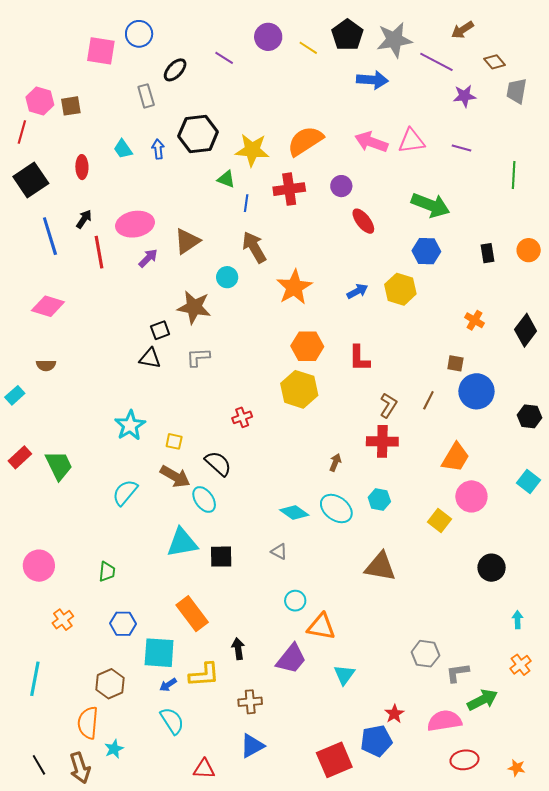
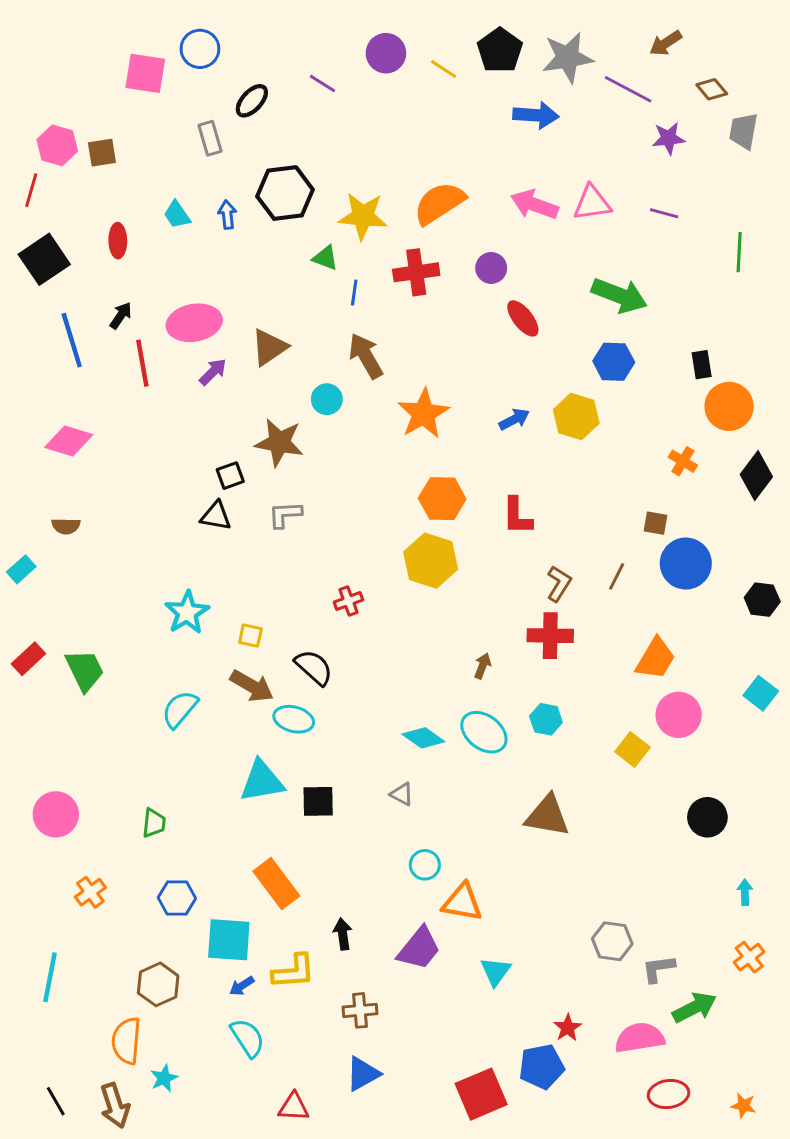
orange circle: (529, 250) -> (729, 406), moved, size x1.4
cyan ellipse: (204, 499) -> (294, 719), turned -40

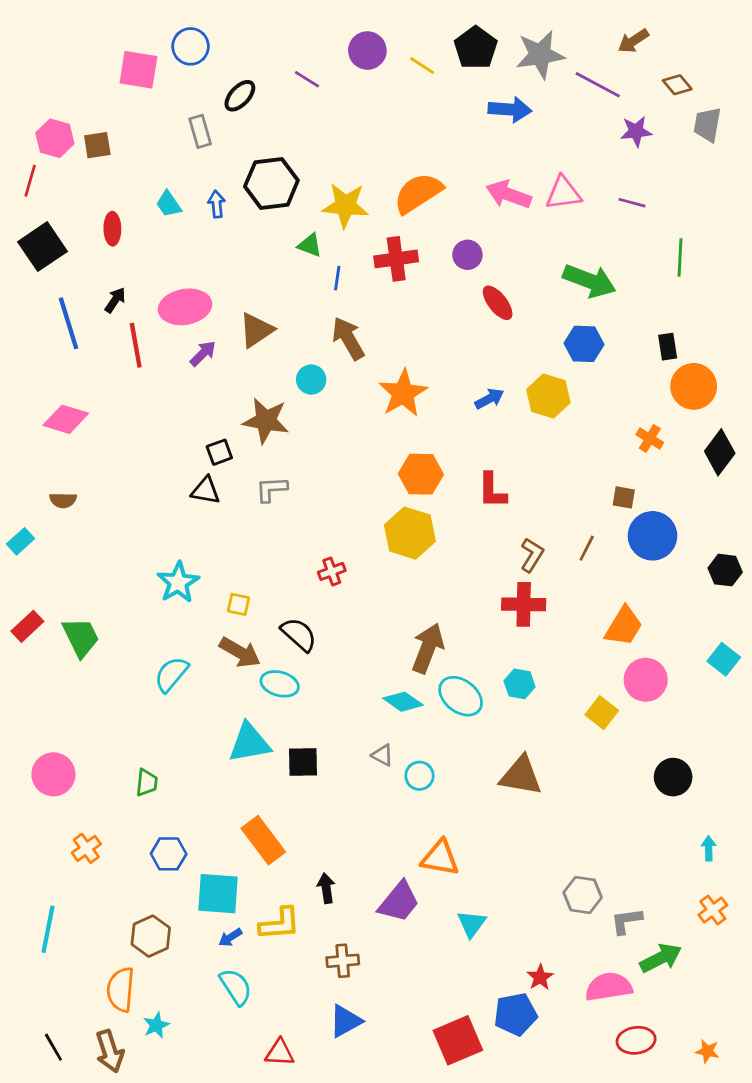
green line: (739, 252) -> (680, 258), moved
brown arrow: (483, 666) -> (428, 648), moved, size x2.0
cyan circle: (425, 865) -> (419, 776), moved

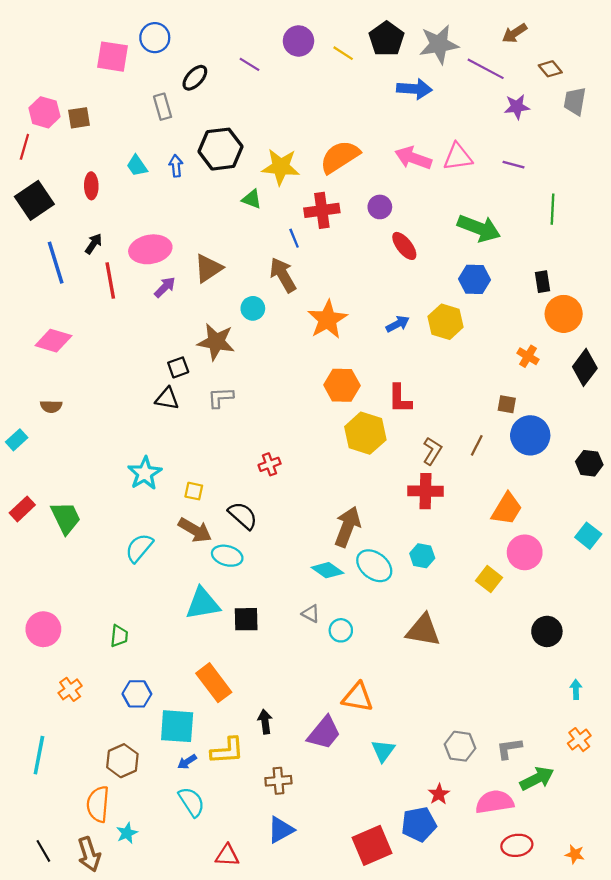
blue line: (337, 278) -> (294, 238), moved, turned -30
yellow hexagon: (410, 533) -> (365, 433), moved
gray hexagon: (583, 895) -> (460, 746), moved

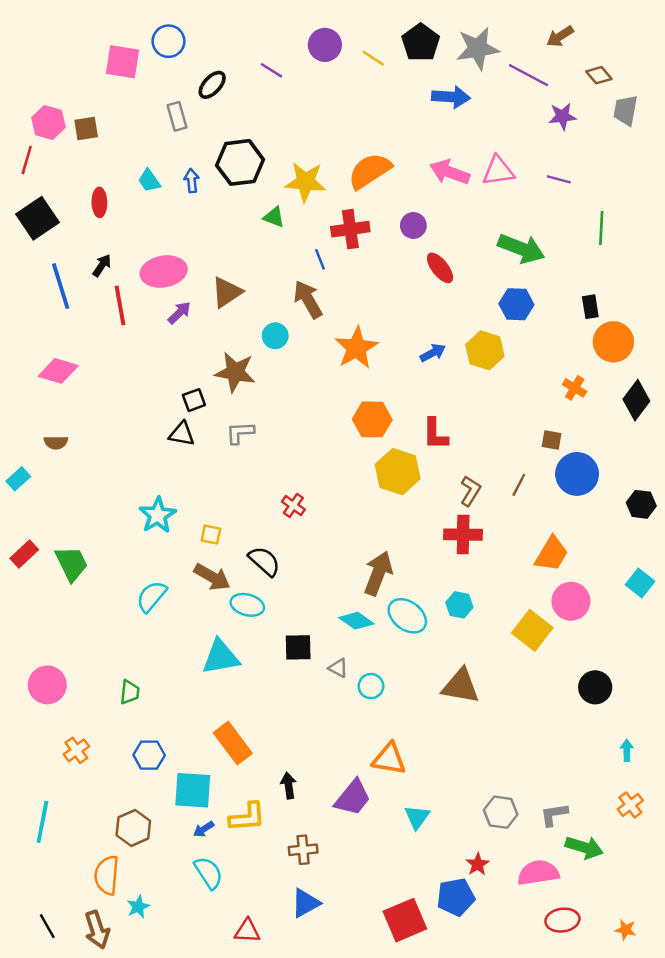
red cross: (270, 464) -> (293, 505), turned -35
yellow square: (489, 579) -> (532, 630), size x1.4
black square: (246, 619) -> (298, 647), moved
green arrow: (537, 779) -> (584, 847), turned 44

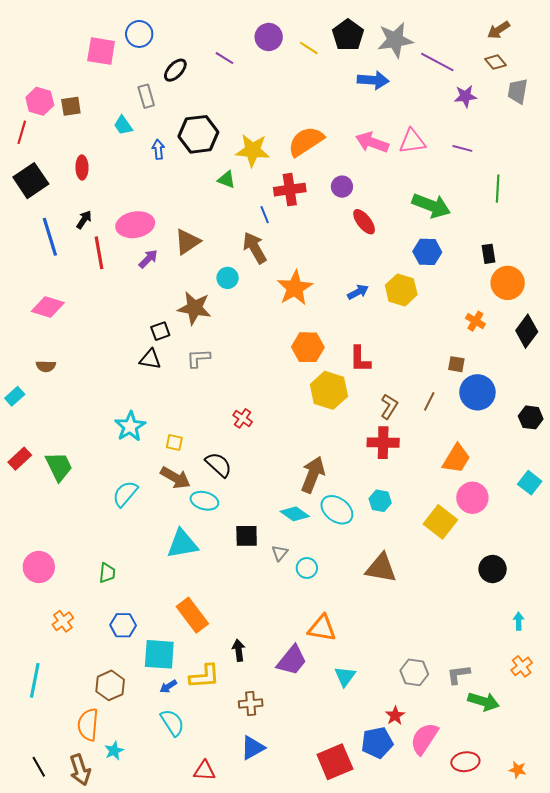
brown arrow: (560, 36) -> (499, 30), moved
cyan trapezoid: (149, 181) -> (123, 125), moved
gray triangle: (338, 668) -> (280, 553), turned 42
pink semicircle: (538, 873) -> (424, 739), moved, turned -48

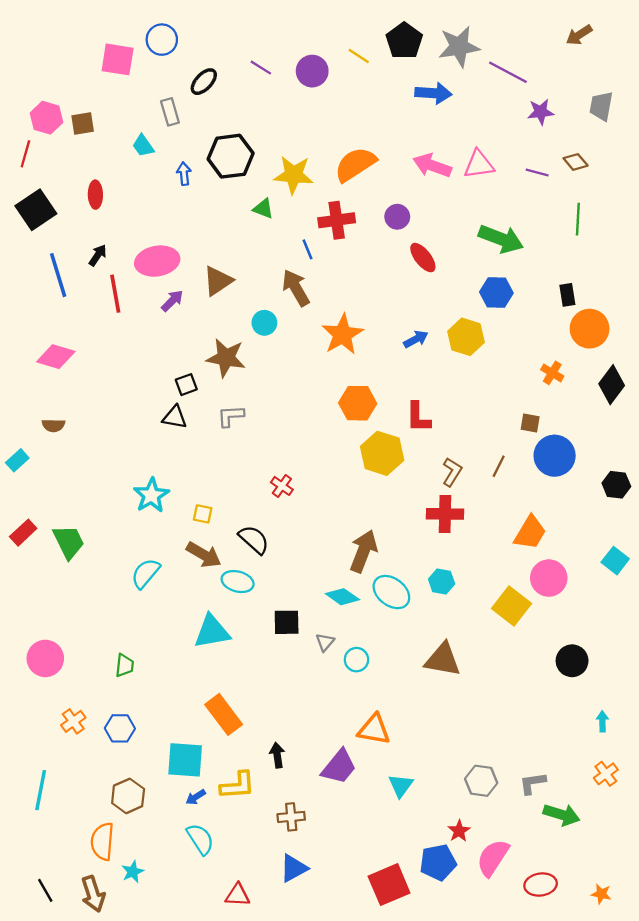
purple circle: (269, 37) -> (312, 71), moved
brown diamond: (496, 62) -> (576, 162), moved
blue hexagon: (123, 625) -> (120, 728), moved

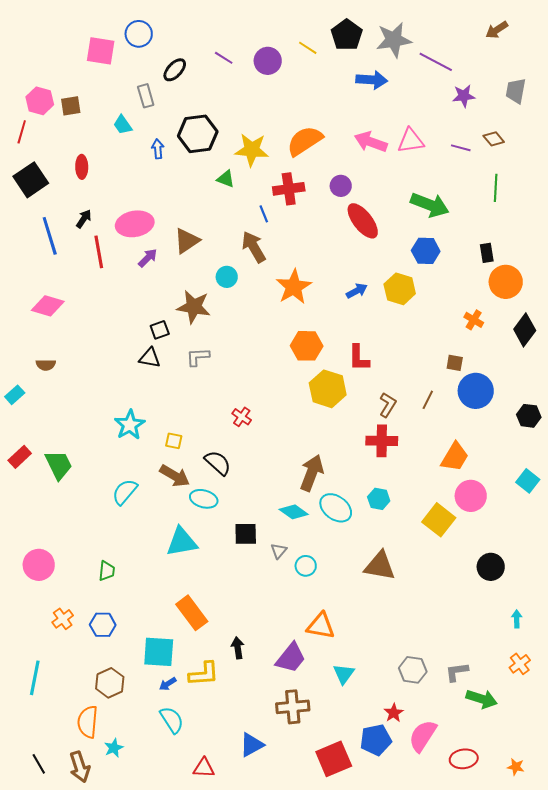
red ellipse: (423, 258) -> (363, 221), size x1.4
brown cross: (291, 817) -> (293, 707), moved, size x1.4

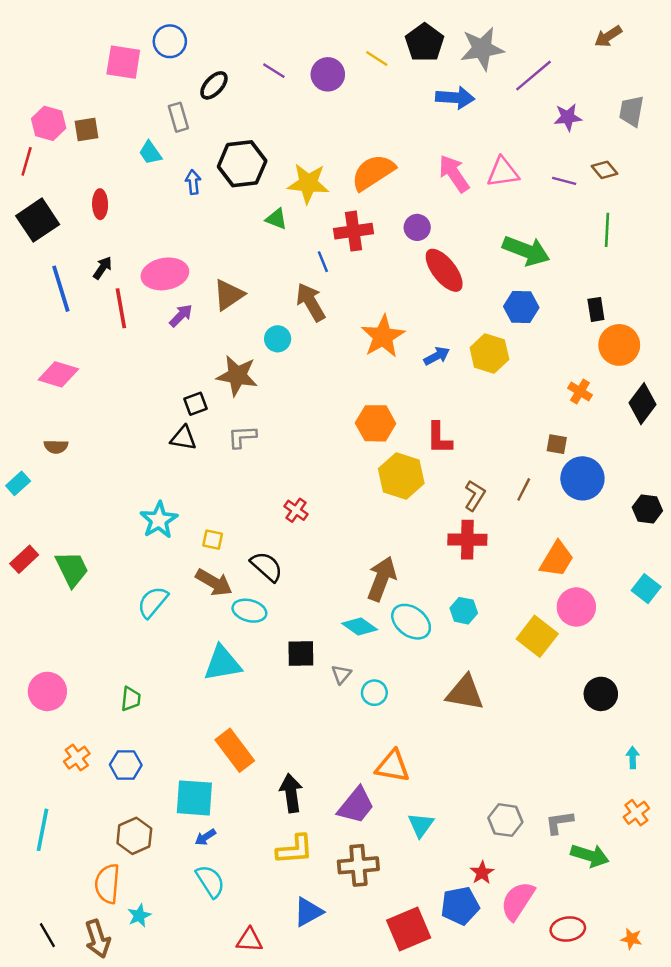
purple line: (436, 62) -> (533, 76), turned -68
pink arrow: (371, 142) -> (454, 174), turned 36
orange star: (294, 287) -> (383, 336), moved
black arrow: (238, 648) -> (291, 793), size x1.4
yellow L-shape: (204, 674) -> (295, 849), moved

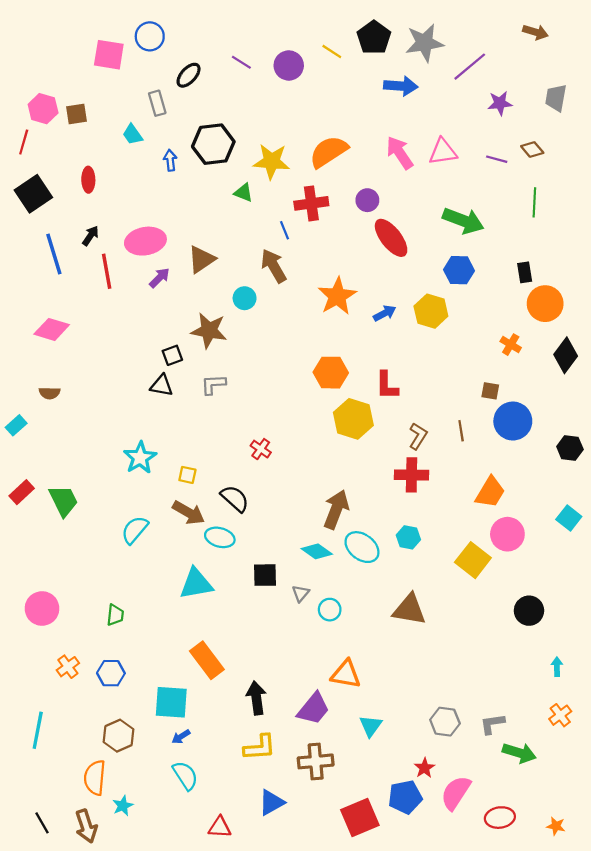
brown arrow: (608, 36) -> (535, 32), turned -130
brown line: (524, 489) -> (461, 431), turned -36

